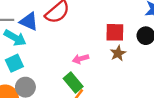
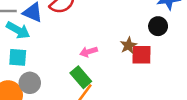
red square: (115, 32) -> (141, 55), moved
cyan square: (14, 63) -> (18, 57), turned 30

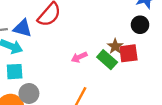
green rectangle: (81, 77) -> (107, 60), moved

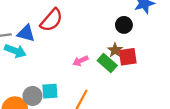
black circle: (140, 25) -> (124, 25), moved
cyan square: (15, 72) -> (50, 91), moved

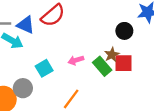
cyan square: (50, 91) -> (44, 68), moved, turned -35

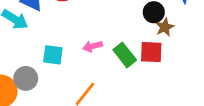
brown star: (112, 55) -> (165, 27), moved
cyan square: (44, 68) -> (53, 55), turned 36

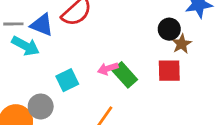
cyan square: (53, 55) -> (67, 80), turned -30
green rectangle: (125, 55) -> (125, 75), moved

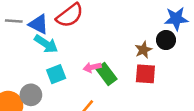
black circle: (169, 29) -> (166, 40), moved
brown star: (182, 44) -> (143, 50), moved
cyan arrow: (25, 46) -> (46, 44), moved

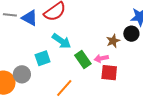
cyan arrow: (46, 44) -> (61, 41), moved
pink arrow: (92, 67) -> (101, 58), moved
red square: (145, 74) -> (109, 73), moved

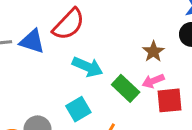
brown star: (113, 41) -> (153, 52), moved
cyan square: (43, 58) -> (78, 109), moved

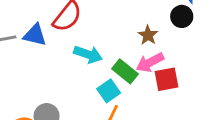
pink arrow: (153, 81) -> (150, 62), size x1.4
cyan square: (78, 109) -> (109, 91), moved

